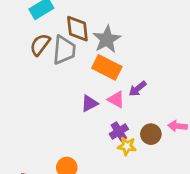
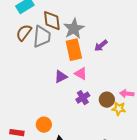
orange rectangle: (107, 67) -> (74, 50), turned 50
purple arrow: (138, 89) -> (101, 46), moved
yellow star: (127, 146) -> (119, 109), moved

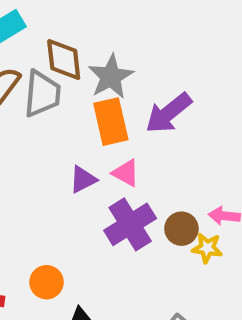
purple arrow: (101, 46) -> (169, 113), size x1.6
purple cross: (83, 98) -> (130, 224), size x1.6

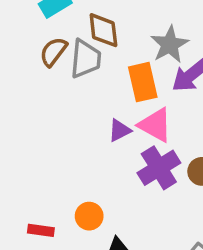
gray star: (111, 77) -> (170, 44), moved
pink triangle: (126, 173) -> (155, 125), size x1.5

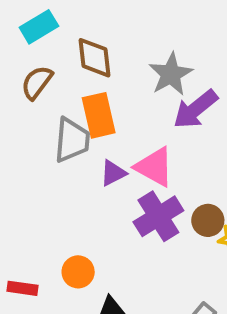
gray trapezoid: (86, 59) -> (72, 140), moved
orange rectangle: (143, 82) -> (99, 115), moved

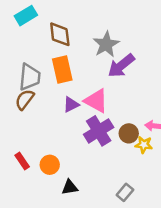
brown semicircle: (37, 82) -> (25, 100), moved
gray trapezoid: (72, 140) -> (30, 77), moved
red rectangle: (22, 288) -> (22, 161), moved, turned 48

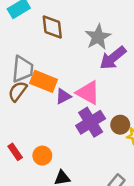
orange rectangle: (62, 69) -> (44, 81), moved, turned -55

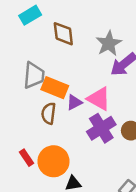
brown semicircle: (18, 91) -> (49, 113), moved, turned -30
orange circle: (42, 156) -> (53, 161), size x1.6

